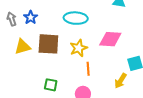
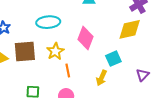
pink diamond: (110, 39) -> (85, 38), turned -65

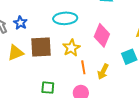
yellow arrow: (101, 78) -> (103, 72), moved

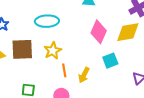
pink diamond: (102, 35) -> (99, 32), moved

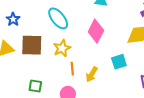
cyan ellipse: (47, 21) -> (58, 18), turned 50
pink diamond: (99, 32) -> (96, 31), moved

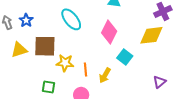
yellow star: (62, 48) -> (65, 63), moved, turned 30
cyan square: (119, 62) -> (125, 57), moved, turned -35

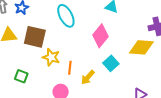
green square: (49, 87) -> (21, 76), moved

